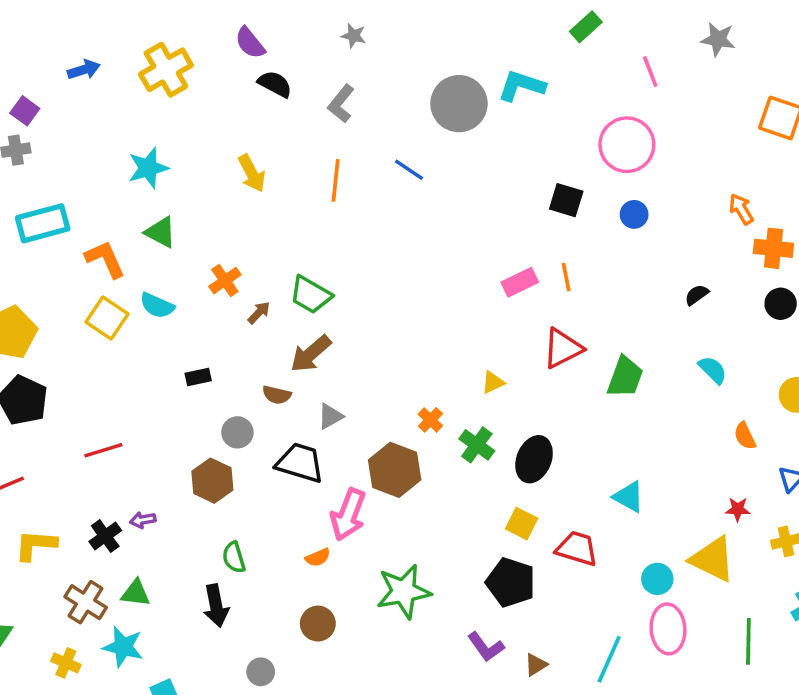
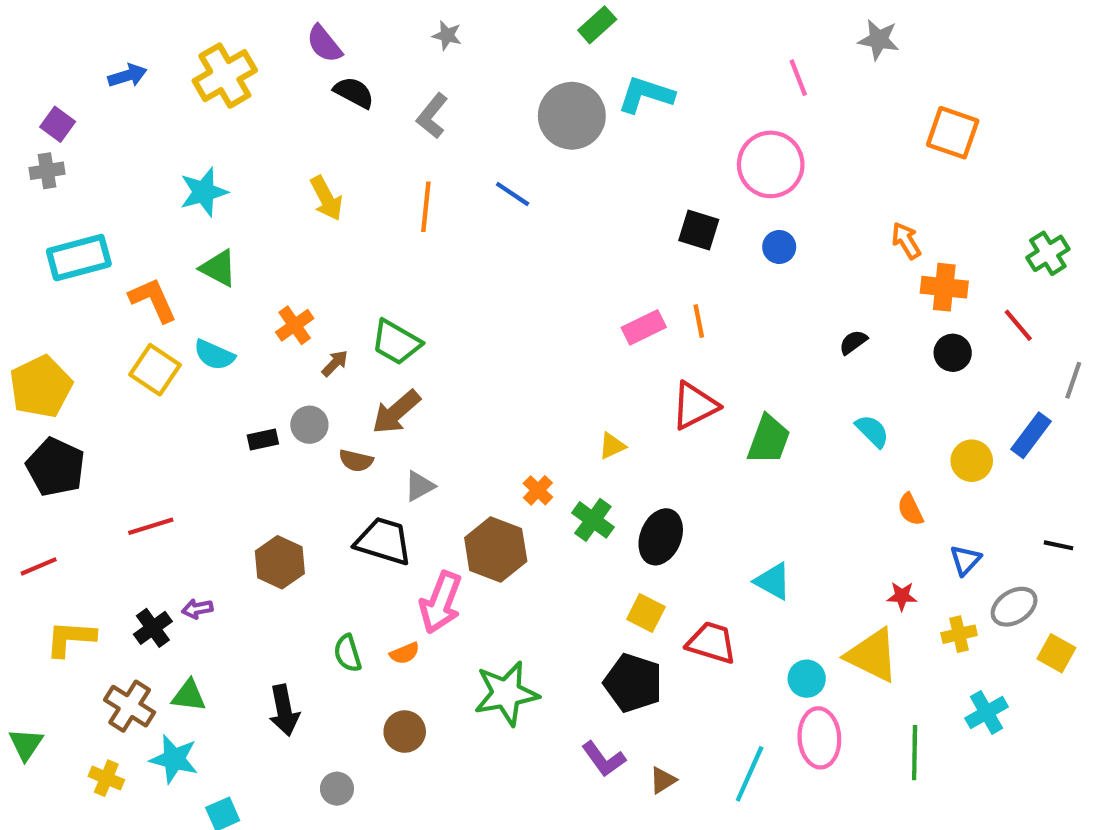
green rectangle: (586, 27) -> (597, 25), moved
gray circle: (237, 432) -> (309, 425), moved
green semicircle: (234, 557) -> (348, 653), moved

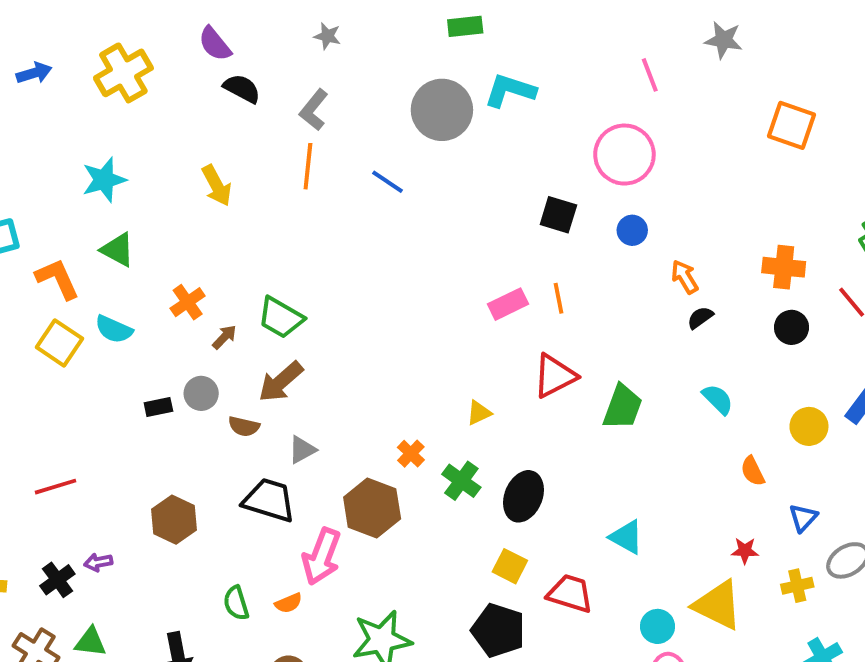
green rectangle: (597, 25) -> (465, 26), turned 36
orange line: (426, 207) -> (308, 166), moved
orange arrow: (906, 241) -> (685, 277), moved

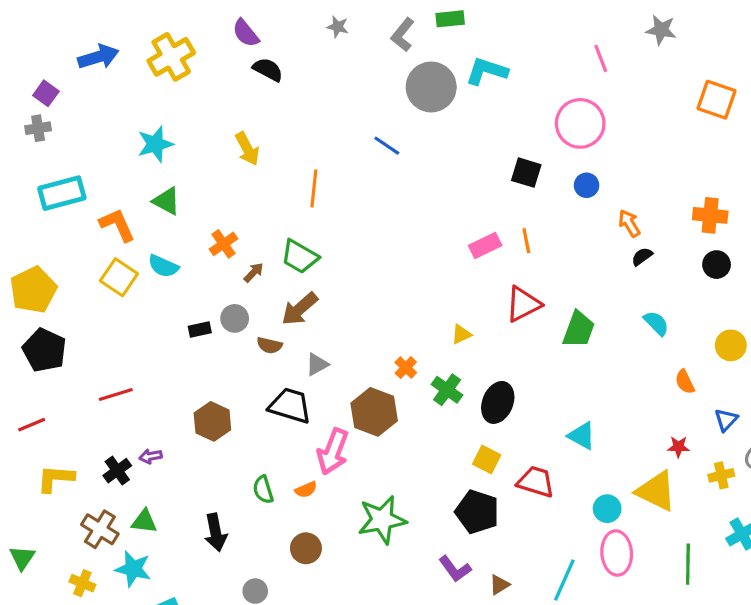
blue arrow: (34, 73) -> (98, 57), size x1.4
gray L-shape: (314, 110) -> (403, 35), moved
orange line: (308, 166) -> (314, 188), moved

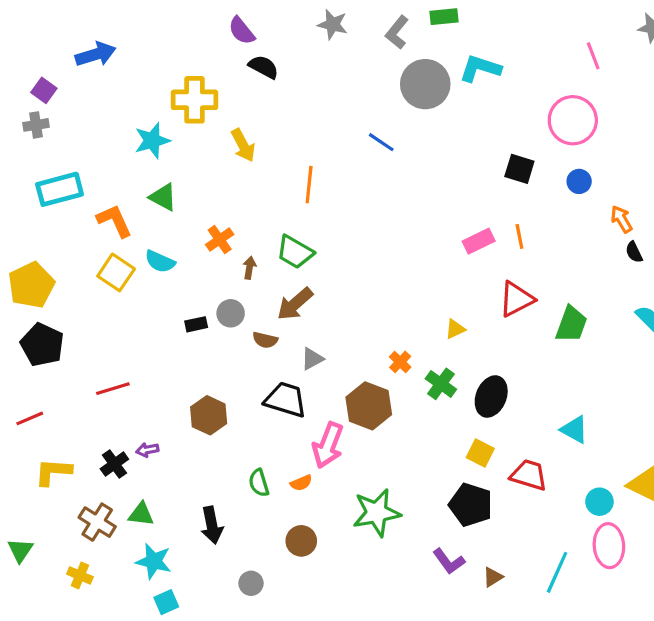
gray star: (338, 27) -> (333, 24), size x1.4
yellow cross: (171, 57) -> (195, 100), moved, turned 30
black semicircle: (642, 257) -> (634, 252), turned -80
brown arrow: (254, 272) -> (249, 268), turned -35
cyan star: (133, 569) -> (154, 561), moved

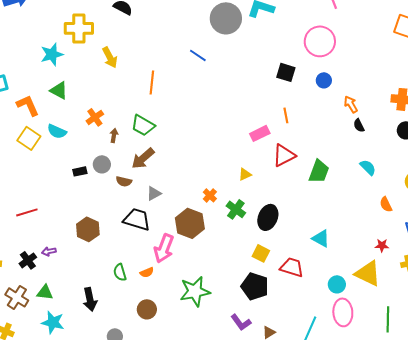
pink rectangle: (479, 241) -> (260, 133), moved

